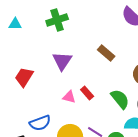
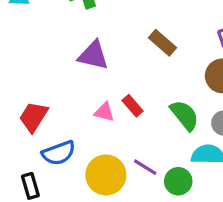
purple triangle: (62, 61) -> (93, 55), turned -50
red trapezoid: (24, 77) -> (33, 117), moved

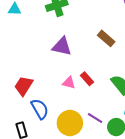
blue semicircle: (59, 153) -> (40, 109), turned -100

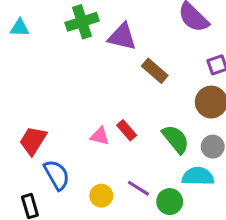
purple triangle: (62, 46) -> (122, 37), moved
yellow circle: (70, 123) -> (101, 196), size x0.6

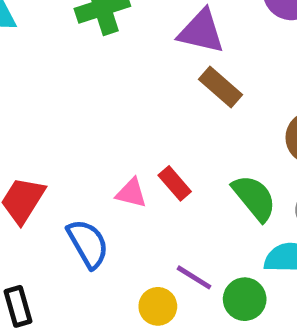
purple triangle: (122, 37) -> (201, 31), moved
blue semicircle: (57, 175) -> (88, 244), moved
yellow circle: (101, 196) -> (158, 306), moved

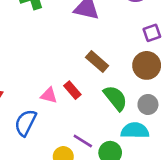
brown rectangle: (221, 87) -> (97, 62), moved
blue semicircle: (88, 244) -> (25, 123), turned -124

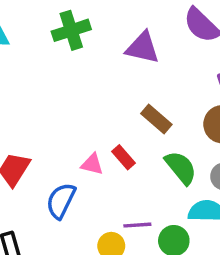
purple line: (83, 141) -> (137, 225), turned -36

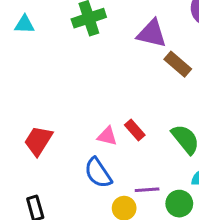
brown rectangle: (156, 119) -> (178, 64), moved
blue semicircle: (61, 201) -> (98, 173), moved, turned -60

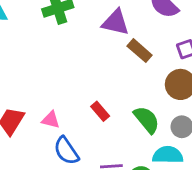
pink triangle: (107, 136) -> (51, 120), moved

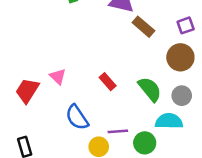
pink triangle: (51, 120) -> (58, 76), moved, turned 30

